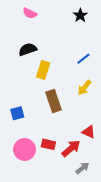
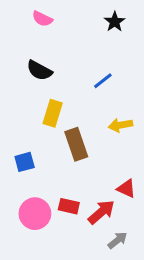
black semicircle: (28, 49) -> (39, 70), turned -132
blue line: (83, 59) -> (103, 81), moved
yellow rectangle: (43, 70) -> (53, 113), moved
yellow arrow: (84, 88) -> (121, 125), turned 42

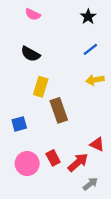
blue line: (103, 81) -> (90, 49), moved
yellow arrow: (121, 125) -> (95, 80), moved
red rectangle: (69, 206) -> (53, 158), turned 49

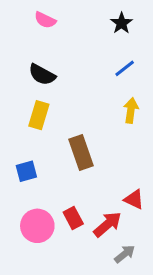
yellow arrow: (95, 80) -> (131, 110), turned 108
yellow rectangle: (41, 87) -> (39, 115), moved

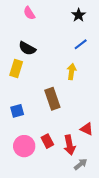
pink semicircle: (45, 20) -> (29, 13), turned 32
yellow arrow: (131, 110) -> (72, 72), moved
yellow rectangle: (39, 115) -> (16, 68), moved
red arrow: (107, 224) -> (70, 145), turned 120

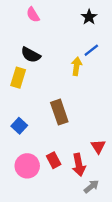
yellow arrow: (72, 72) -> (76, 66), moved
blue square: (17, 111) -> (19, 126), turned -32
red triangle: (87, 129) -> (98, 146), turned 32

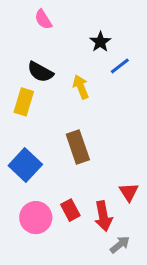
black star: (89, 17) -> (100, 42), moved
yellow arrow: (76, 66) -> (81, 87), moved, turned -30
blue square: (19, 126) -> (25, 165), size x1.5

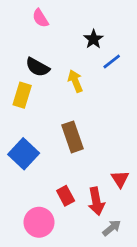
pink circle: (36, 218) -> (39, 222), moved

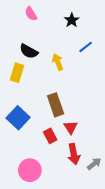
black star: (93, 39) -> (72, 20), moved
red triangle: (120, 179) -> (71, 127), moved
red rectangle: (66, 196) -> (50, 136), moved
gray arrow: (112, 228) -> (94, 164), moved

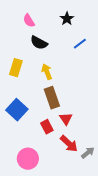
pink semicircle: (31, 14) -> (29, 21), moved
black semicircle: (29, 51) -> (39, 43), moved
yellow arrow: (58, 62) -> (47, 72), moved
red arrow: (74, 154) -> (69, 144), turned -36

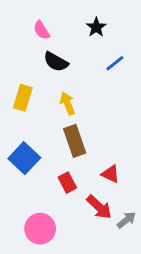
red triangle: (66, 119) -> (111, 174), moved, turned -32

